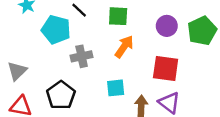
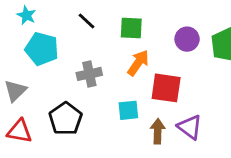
cyan pentagon: (56, 30) -> (42, 49), moved
red square: (166, 69) -> (166, 88), moved

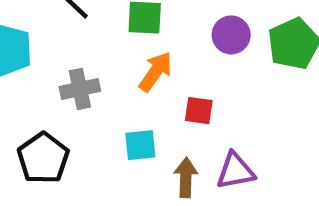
red square: (166, 88) -> (199, 111), size x0.6
purple triangle: (190, 127) -> (235, 171), turned -48

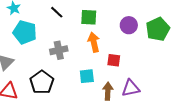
orange arrow: (156, 72) -> (94, 42), turned -48

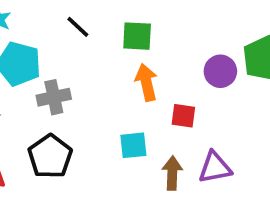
purple circle: (129, 25) -> (220, 71), moved
gray cross: (59, 50) -> (54, 97), moved

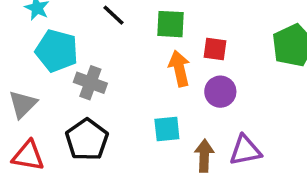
purple circle: (220, 71) -> (220, 92), moved
gray cross: (54, 97) -> (90, 83), turned 32
red square: (183, 116) -> (215, 49), moved

